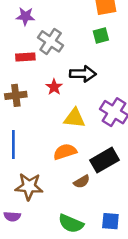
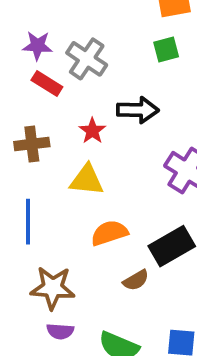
purple star: (25, 16) -> (38, 46), moved
red rectangle: (25, 57) -> (47, 83), turned 36
yellow triangle: (75, 118) -> (87, 180), moved
purple semicircle: (12, 216) -> (60, 331), moved

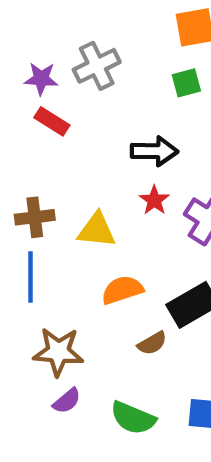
gray cross: (87, 59) -> (97, 66), moved, turned 30
red star: (92, 131) -> (154, 200), moved
brown cross: (32, 144) -> (35, 217), moved
purple semicircle: (60, 331) -> (67, 401), turned -44

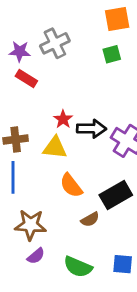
black arrow: (154, 151) -> (91, 129), moved
red star: (154, 200) -> (63, 119), moved
orange semicircle: (122, 290) -> (71, 186), turned -110

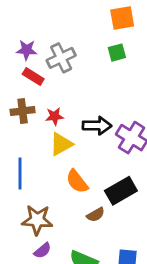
gray cross: (55, 43) -> (61, 58), moved
red star: (63, 119) -> (54, 116), moved, turned 30
brown cross: (16, 139) -> (23, 111), moved
yellow triangle: (55, 148) -> (61, 144), turned -35

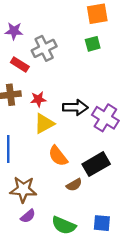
purple star: (27, 50) -> (14, 31), moved

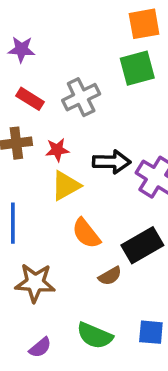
green square: (93, 44) -> (137, 68), size x1.5
gray cross: (44, 48) -> (81, 97), moved
purple semicircle: (28, 216) -> (40, 348), moved

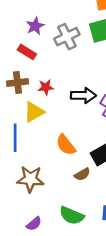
purple star: (21, 49) -> (35, 26), moved, turned -30
gray cross: (81, 97) -> (67, 37), moved
yellow triangle: (66, 186) -> (34, 112), moved

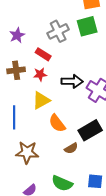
purple star: (35, 26) -> (17, 35), moved
red rectangle: (27, 52) -> (43, 54), moved
yellow triangle: (34, 112) -> (41, 100), moved

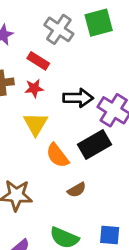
gray cross: (58, 31) -> (59, 29), turned -30
yellow triangle: (41, 100) -> (36, 124), turned -30
black rectangle: (90, 130) -> (94, 145), moved

